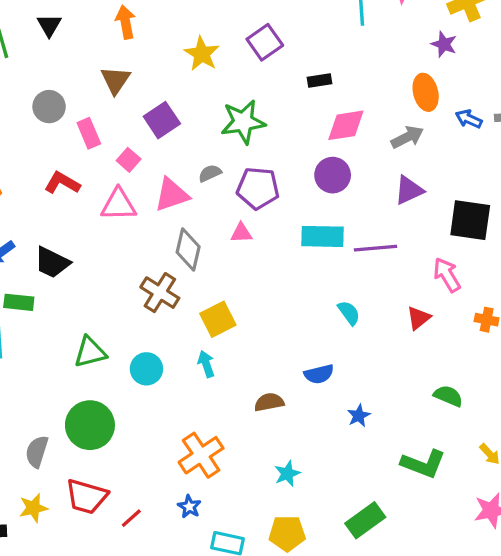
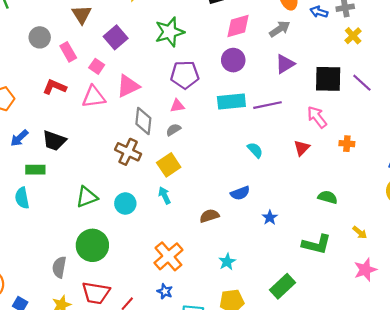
gray semicircle: (210, 173) -> (173, 130), moved

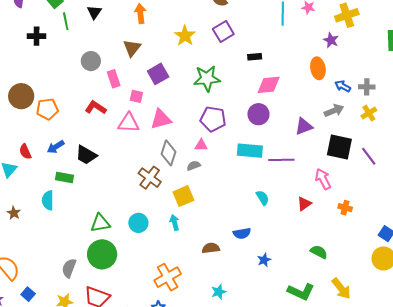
gray arrow: (280, 29) -> (334, 111), moved
pink square: (97, 66) -> (136, 96), turned -32
green triangle: (87, 197) -> (100, 223), moved
yellow arrow: (360, 232) -> (341, 289), size x1.6

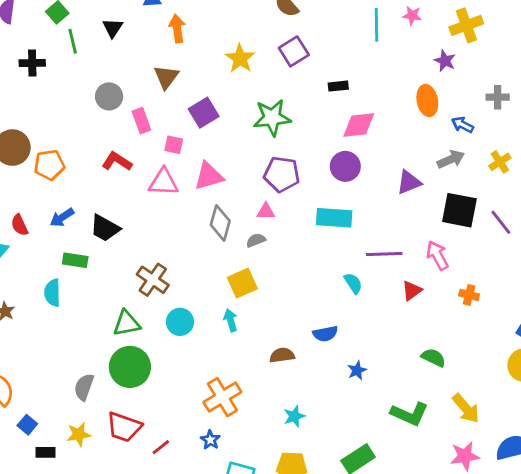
gray cross: (367, 87) -> (498, 97), moved
purple line: (281, 160) -> (384, 254), moved
brown cross: (150, 178) -> (153, 280), moved

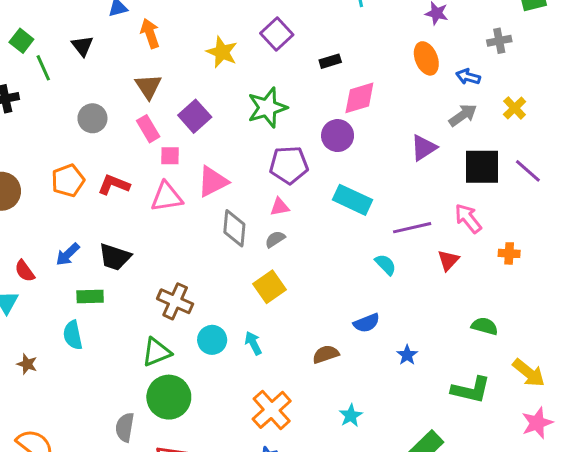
pink rectangle: (141, 121) -> (148, 129), moved
orange pentagon: (49, 165) -> (68, 180), moved
purple circle: (345, 166) -> (338, 136), moved
cyan rectangle: (334, 218) -> (352, 200), turned 32
cyan arrow: (231, 320) -> (253, 343), moved

